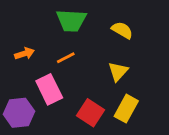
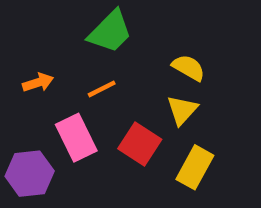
green trapezoid: (71, 21) -> (110, 32), turned -48
yellow semicircle: (122, 30) -> (189, 68), moved
red square: (91, 113) -> (140, 144), moved

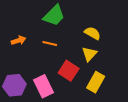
orange line: (102, 89) -> (50, 44), turned 40
pink rectangle: (76, 138) -> (44, 86), moved

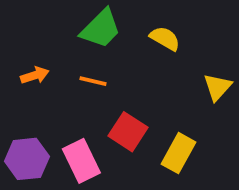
yellow semicircle: (93, 33) -> (165, 38), moved
yellow triangle: (89, 54) -> (217, 87), moved

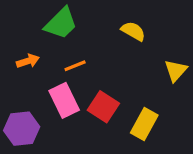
green trapezoid: (101, 29) -> (61, 23), moved
orange line: (93, 81) -> (75, 66), turned -35
pink rectangle: (81, 161) -> (64, 100), moved

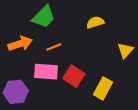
yellow semicircle: (133, 31) -> (95, 22), turned -48
orange arrow: (28, 61) -> (20, 44), size x1.5
pink rectangle: (64, 100) -> (46, 72), turned -60

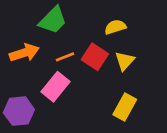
yellow triangle: (125, 50) -> (125, 61), moved
pink rectangle: (46, 72) -> (56, 87), turned -55
red square: (74, 76) -> (95, 57), moved

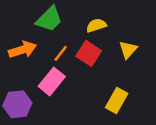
yellow semicircle: (115, 27) -> (96, 25), moved
orange line: (65, 57) -> (61, 53), turned -30
yellow triangle: (125, 61) -> (128, 50), moved

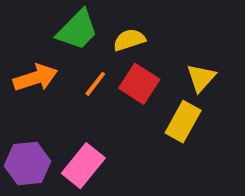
yellow semicircle: (96, 25) -> (129, 40), moved
pink rectangle: (52, 81) -> (83, 166), moved
yellow rectangle: (117, 100) -> (183, 122), moved

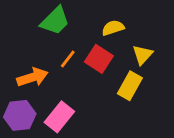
yellow semicircle: (129, 40) -> (113, 28), moved
orange arrow: (35, 78) -> (32, 77), moved

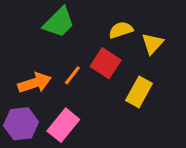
yellow triangle: (143, 55) -> (153, 44), moved
orange line: (68, 59) -> (72, 75), moved

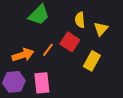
yellow semicircle: (121, 30) -> (80, 20), turned -77
pink rectangle: (63, 125) -> (42, 83), turned -45

